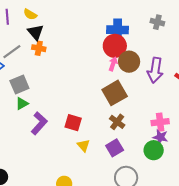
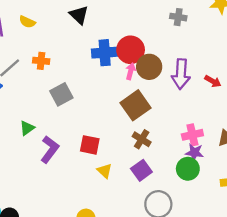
blue cross: (117, 30) -> (105, 53), moved
black triangle: (36, 32) -> (79, 15), moved
gray square: (19, 85) -> (61, 94), moved

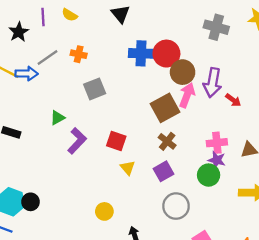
gray cross: (178, 17) -> (216, 27), size x1.5
pink arrow: (131, 71) -> (187, 95), moved, size x1.5
red arrow: (213, 81) -> (233, 100), moved

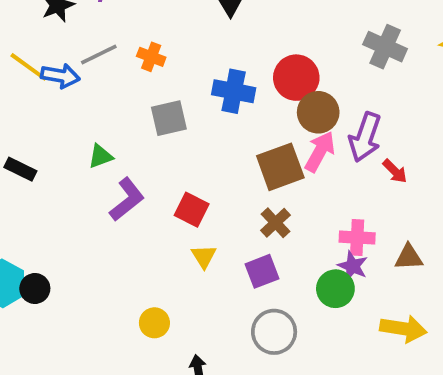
blue cross: (141, 53) -> (234, 91), moved

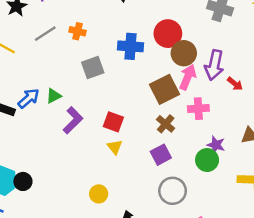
blue arrow: (60, 76) -> (29, 98), moved, turned -45
pink cross: (357, 237) -> (198, 109), moved
yellow triangle: (204, 256) -> (115, 147), moved

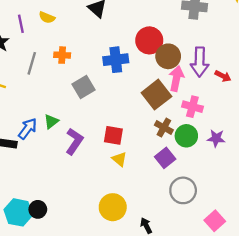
gray line: (45, 34) -> (32, 63), turned -30
pink cross: (198, 109) -> (192, 107), turned 30
green circle: (207, 160) -> (186, 136), moved
yellow circle: (99, 194) -> (113, 207), size x1.5

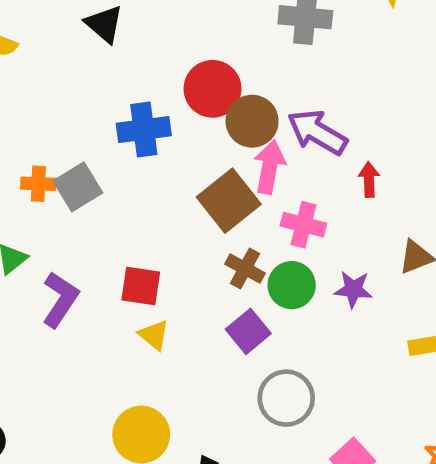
orange cross: (62, 55) -> (38, 184), moved
purple arrow: (200, 62) -> (317, 132), turned 120
red arrow: (223, 76) -> (369, 180), moved, turned -119

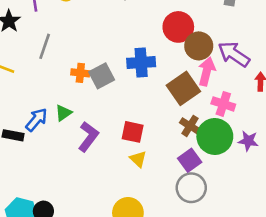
blue cross: (144, 130) -> (141, 63), moved
green circle: (292, 285) -> (215, 136), size x1.4
gray circle: (286, 398) -> (191, 188), moved

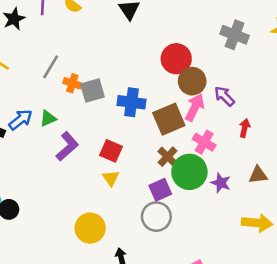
gray line: (45, 46) -> (51, 67), moved
purple arrow: (234, 54) -> (224, 96), size x0.7
blue cross: (141, 63) -> (132, 102), moved

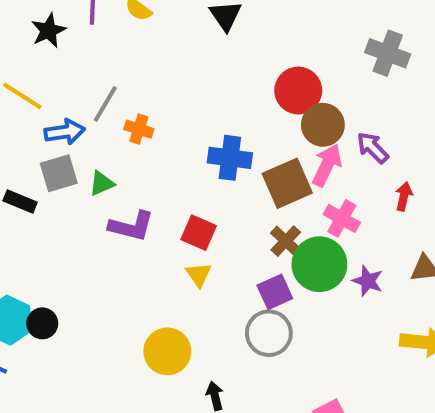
gray square: (92, 91) -> (59, 173), moved
blue arrow: (21, 120) -> (65, 132), moved, turned 30
purple L-shape: (67, 146) -> (131, 226), turned 56

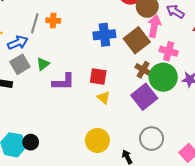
orange cross: (139, 129) -> (53, 21), moved
purple square: (275, 292) -> (144, 97), size x1.4
gray circle: (269, 333) -> (152, 139), moved

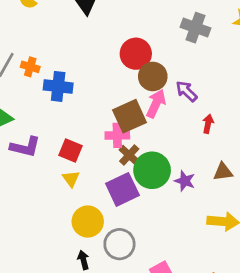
blue cross: (104, 35) -> (58, 86), moved
pink cross: (169, 51) -> (117, 135), moved, turned -30
yellow circle: (97, 140) -> (88, 222), moved

